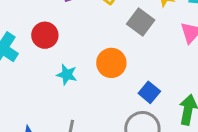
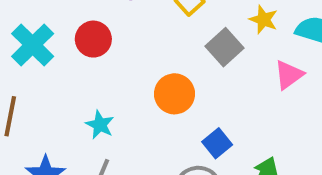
cyan star: (67, 75) -> (100, 125), moved

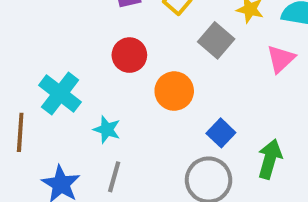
red circle: (93, 39) -> (129, 55), moved
cyan cross: (33, 45) -> (60, 94), moved

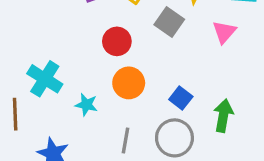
red circle: (129, 55) -> (117, 41), moved
orange circle: (174, 91) -> (129, 83), moved
gray line: (114, 177) -> (126, 141), moved

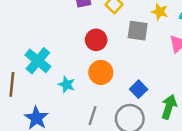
gray square: (169, 22) -> (138, 31), turned -35

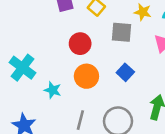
blue square: (139, 89) -> (125, 72), moved

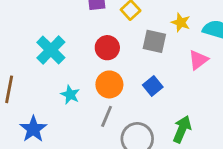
cyan cross: (23, 68) -> (51, 50), moved
gray line: (80, 120) -> (107, 116), moved

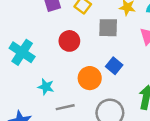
orange circle: (109, 84) -> (90, 78), moved
gray line: (107, 116) -> (65, 107), moved, turned 66

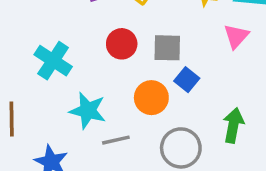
gray square: (108, 28) -> (167, 48), moved
cyan star: (46, 87) -> (88, 111), size x1.5

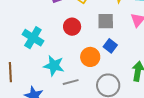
gray square: (167, 48) -> (106, 21), moved

